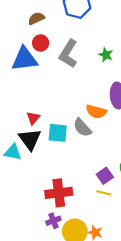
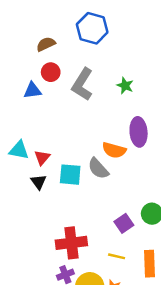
blue triangle: (25, 59) -> (32, 90), size x0.6
black triangle: (30, 139) -> (39, 182), size x0.6
cyan triangle: (13, 152) -> (19, 150), moved
yellow line: (104, 193) -> (117, 256), moved

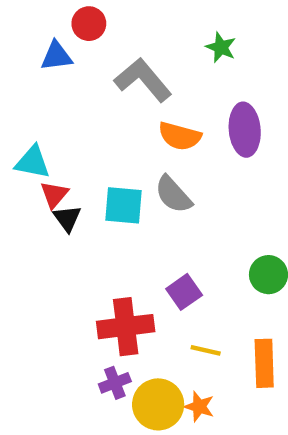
gray L-shape: (82, 84) -> (143, 80), moved, turned 108
orange semicircle: (114, 150) -> (180, 136), moved
red triangle: (42, 158) -> (54, 195), moved
purple square: (124, 223) -> (184, 292), moved

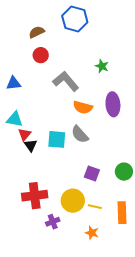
blue triangle: (56, 56) -> (14, 83), moved
purple square: (184, 292) -> (92, 174), moved, turned -35
red cross: (126, 327) -> (35, 196), moved
yellow circle: (158, 404) -> (73, 201), moved

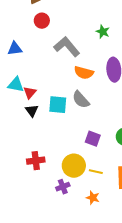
red triangle: (25, 134) -> (30, 93), moved
red cross: (35, 196) -> (36, 161), size x0.7
purple cross: (53, 222) -> (63, 187), moved

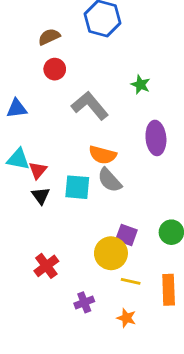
orange semicircle: (84, 73) -> (103, 155), moved
red cross: (36, 161) -> (46, 266), turned -30
yellow circle: (74, 166) -> (111, 253), moved

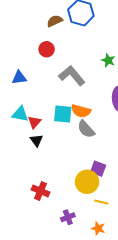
brown semicircle: (49, 37) -> (55, 21), moved
cyan square: (77, 187) -> (63, 114), moved
red cross: (46, 266) -> (40, 191), turned -30

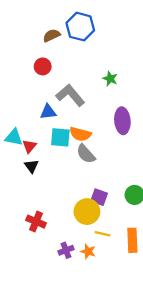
blue triangle: (19, 78) -> (48, 112), moved
orange star: (98, 228) -> (88, 251), moved

